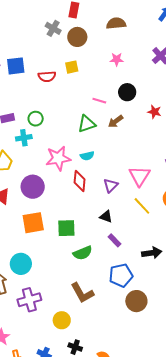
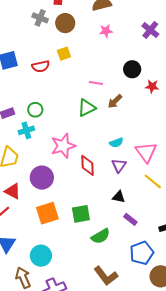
pink star: (117, 59) -> (106, 31), moved
black circle: (127, 92) -> (132, 69), moved
cyan semicircle: (87, 156) -> (116, 143), moved

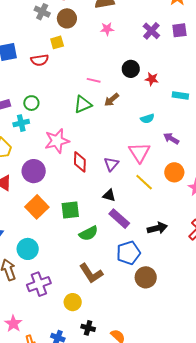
yellow square: (64, 54) -> (57, 42), moved
red star: (152, 86) -> (152, 79), moved
cyan semicircle: (116, 143) -> (147, 119), moved
orange square: (47, 213) -> (37, 207), turned -30
purple rectangle: (130, 219) -> (119, 219), size x1.5

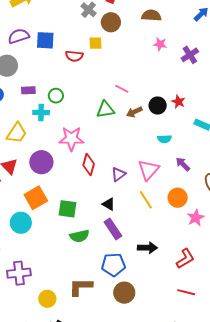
pink star: (107, 29) -> (160, 44), moved
black circle: (131, 69) -> (158, 105), moved
cyan circle: (28, 249) -> (21, 223), moved
brown L-shape: (91, 273) -> (81, 287), moved, turned 110

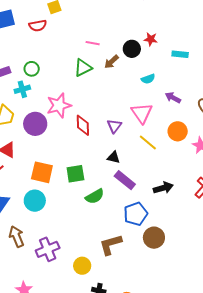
purple circle: (41, 162) -> (35, 124), moved
orange square: (36, 198) -> (42, 172), turned -30

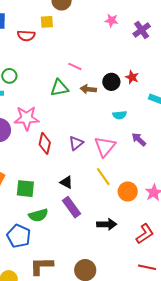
brown arrow: (111, 62) -> (88, 89), turned 35
purple triangle: (114, 126) -> (76, 143), moved
orange circle: (178, 131) -> (128, 191), moved
blue pentagon: (136, 214) -> (19, 236), moved, turned 30

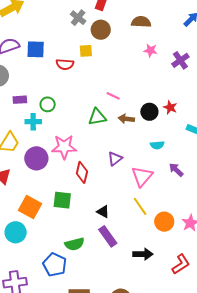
purple triangle: (76, 143) -> (115, 159), moved
green square: (25, 189) -> (62, 200), moved

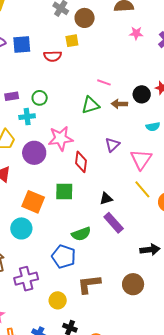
black triangle: (103, 212) -> (106, 199), turned -40
black arrow: (143, 254) -> (150, 250), moved

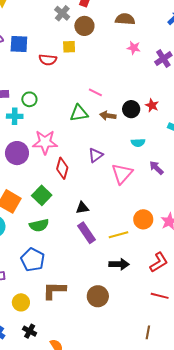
yellow line: (142, 189) -> (119, 235), moved, turned -72
green square: (64, 192) -> (42, 195), turned 36
green semicircle: (81, 234) -> (39, 225), moved

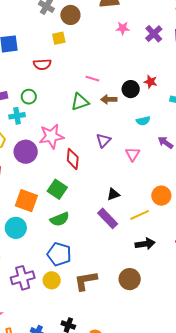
red semicircle: (48, 60) -> (42, 64), moved
pink triangle: (122, 174) -> (133, 154), size x0.7
black triangle: (82, 208) -> (113, 194), moved
yellow circle: (21, 302) -> (52, 280), moved

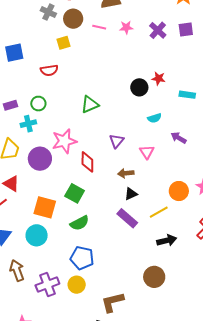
pink line: (92, 79) -> (99, 27), moved
brown arrow: (109, 99) -> (126, 173), moved
brown L-shape: (86, 281) -> (113, 302), moved

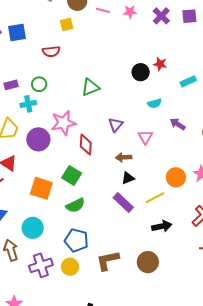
cyan rectangle: (187, 95) -> (188, 81), turned -35
cyan circle: (37, 235) -> (33, 228), moved
brown L-shape: (113, 302) -> (108, 260), moved

